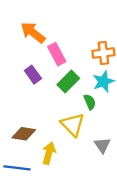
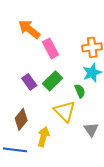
purple rectangle: (33, 75) -> (29, 82), moved
green rectangle: (68, 81) -> (53, 81), moved
brown diamond: (24, 134) -> (21, 119), turned -60

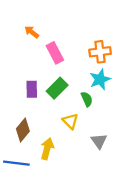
orange arrow: (29, 29) -> (32, 32), size x0.6
purple rectangle: (29, 82) -> (32, 89), turned 35
yellow triangle: (65, 111) -> (70, 121), size x0.7

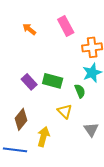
pink rectangle: (55, 53) -> (66, 26), moved
green rectangle: (57, 88) -> (53, 81), turned 60
purple rectangle: (32, 89) -> (29, 82), turned -42

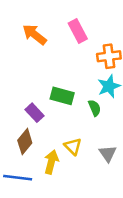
orange arrow: (29, 29) -> (34, 35), size x1.5
purple rectangle: (29, 82) -> (34, 113), moved
yellow triangle: (65, 111) -> (73, 146), moved

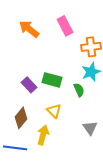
purple rectangle: (34, 113) -> (29, 85), moved
yellow triangle: (73, 146) -> (54, 111), moved

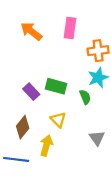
pink rectangle: (65, 26) -> (70, 28), turned 36

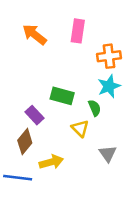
purple rectangle: (31, 92) -> (34, 115), moved
yellow triangle: (58, 120) -> (80, 128), moved
yellow arrow: (46, 145) -> (51, 162), turned 60

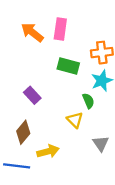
pink rectangle: (78, 31) -> (60, 29), moved
green rectangle: (62, 96) -> (68, 66), moved
purple rectangle: (34, 115) -> (32, 95), moved

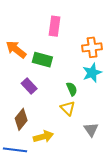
orange arrow: (32, 32) -> (16, 49), moved
green rectangle: (68, 66) -> (42, 60), moved
green semicircle: (88, 101) -> (72, 89), moved

